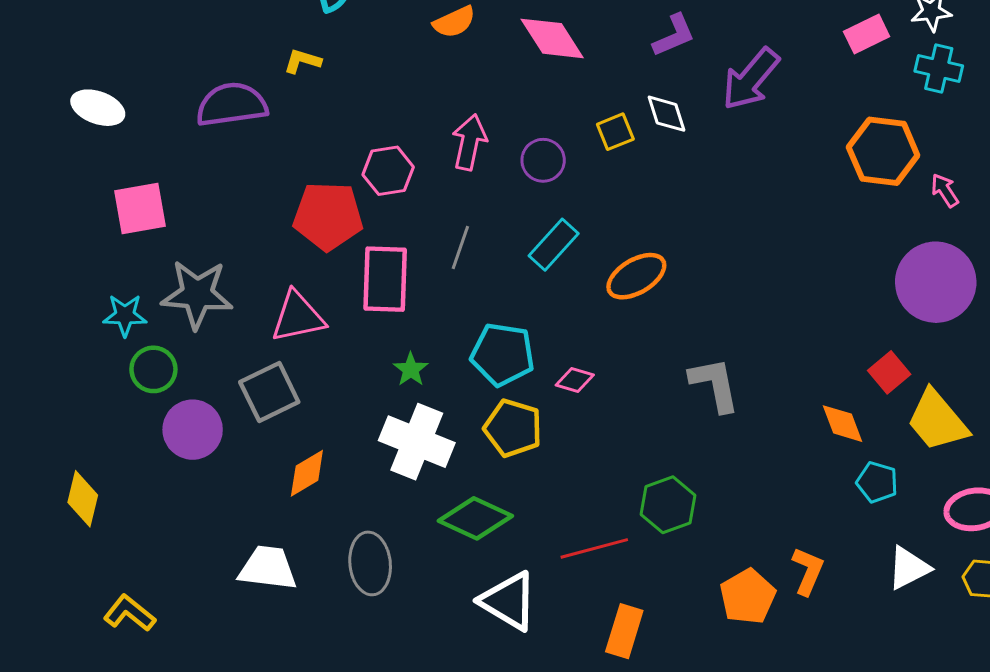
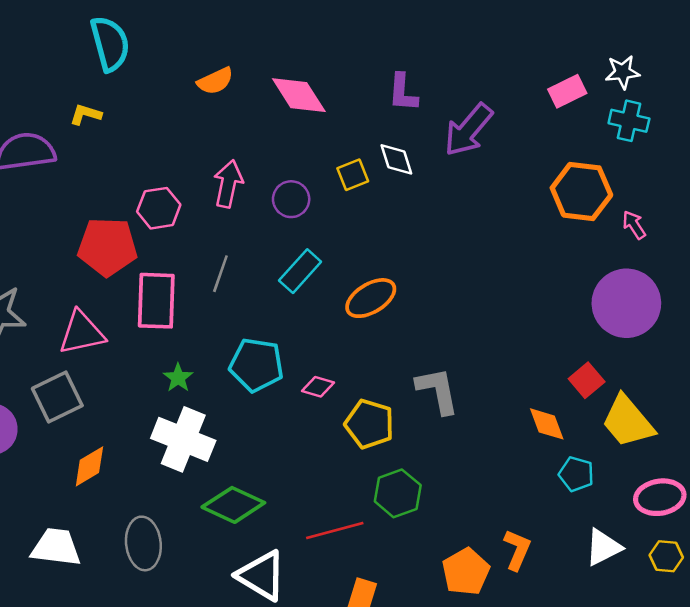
purple L-shape: (674, 35) -> (403, 93), turned 117
yellow pentagon: (513, 428) -> (369, 424), moved

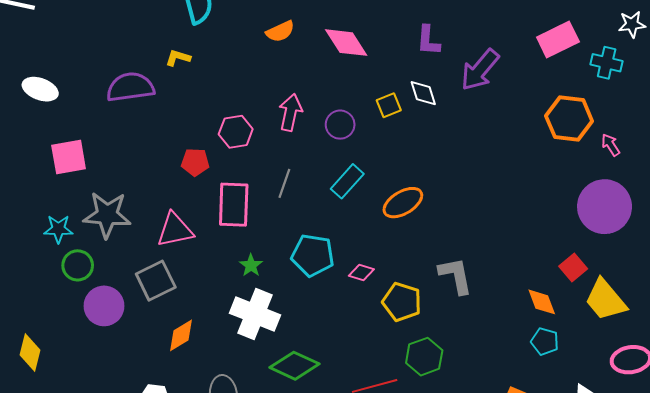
white star: (623, 72) -> (632, 24), moved
pink rectangle: (567, 91) -> (558, 39), size x1.4
red pentagon: (107, 247) -> (195, 162), size x0.6
cyan pentagon: (576, 474) -> (545, 341), moved

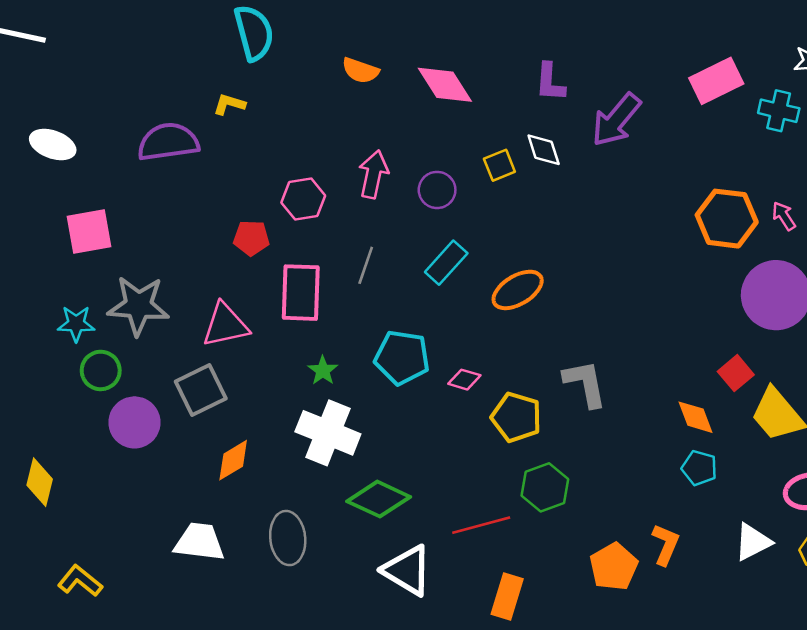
orange semicircle: (280, 31) -> (360, 70), turned 44
orange hexagon: (569, 119) -> (727, 219), moved

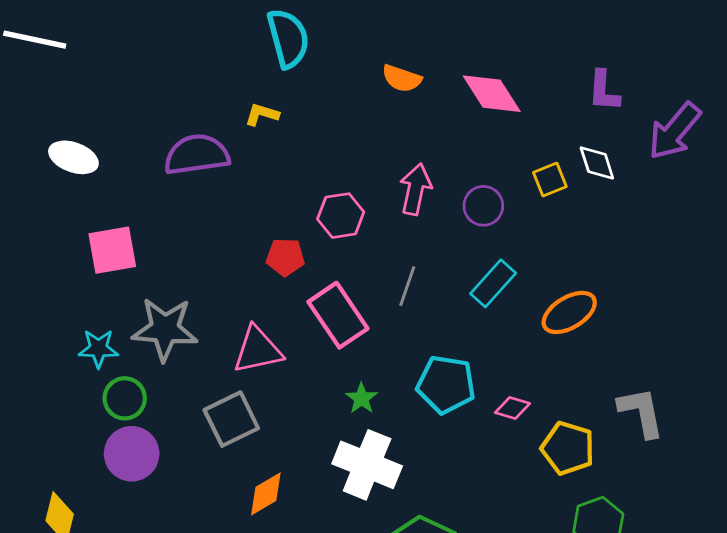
pink rectangle: (301, 293) -> (338, 315), turned -36
purple circle: (134, 422) -> (132, 454), moved

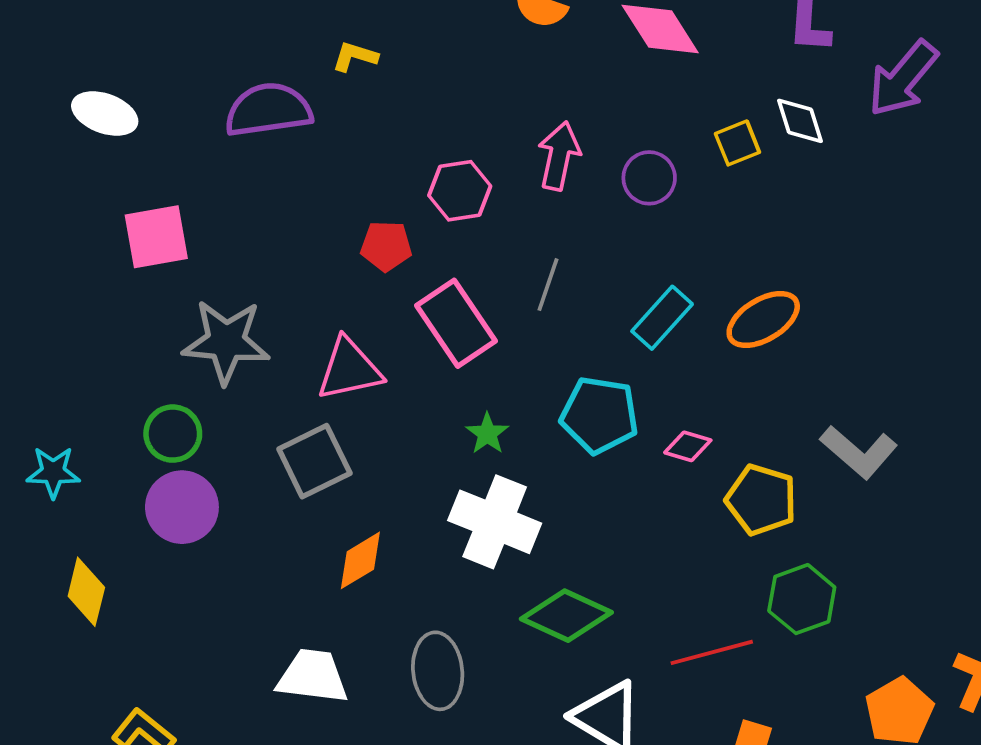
cyan rectangle: (493, 283) -> (662, 318), moved
cyan star: (98, 348) -> (53, 472), moved
gray L-shape: (641, 412) -> (859, 452), turned 142

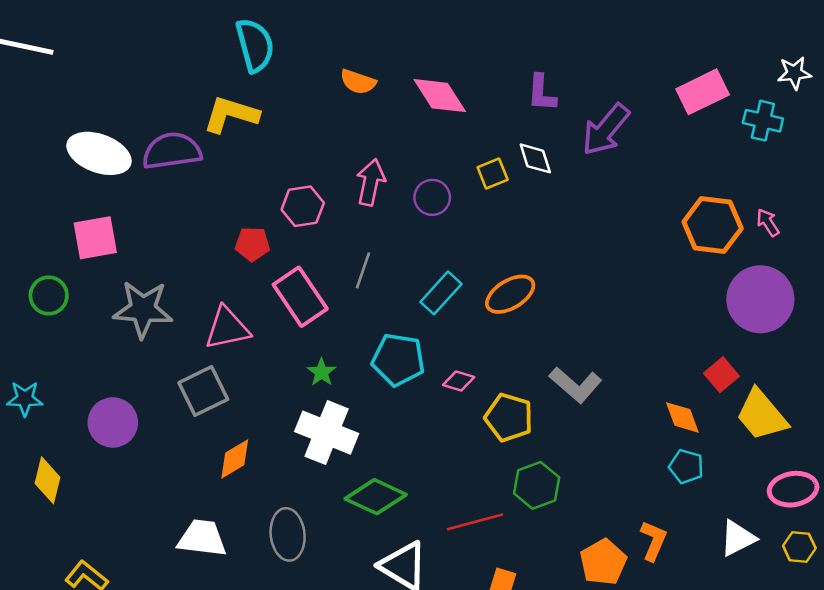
yellow L-shape: (355, 56) -> (231, 114), size x1.8
white ellipse: (105, 114) -> (99, 153), moved, size x1.4
green circle: (173, 434) -> (49, 295), moved

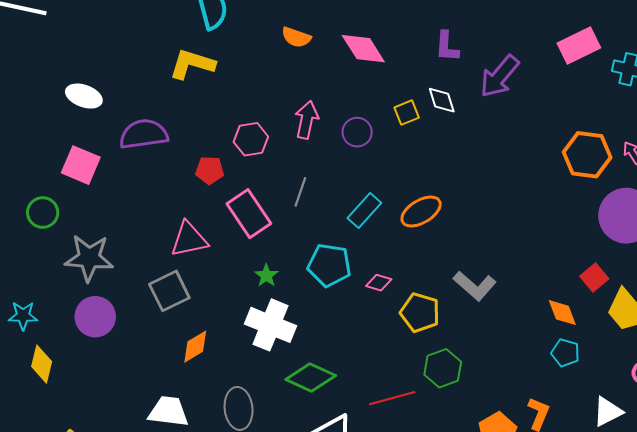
purple semicircle: (172, 151) -> (144, 134), moved
white ellipse: (99, 153) -> (84, 96), size x0.7
pink square: (95, 238) -> (81, 165), turned 33
gray star: (143, 309) -> (89, 258), moved
cyan star: (25, 399) -> (23, 316), moved

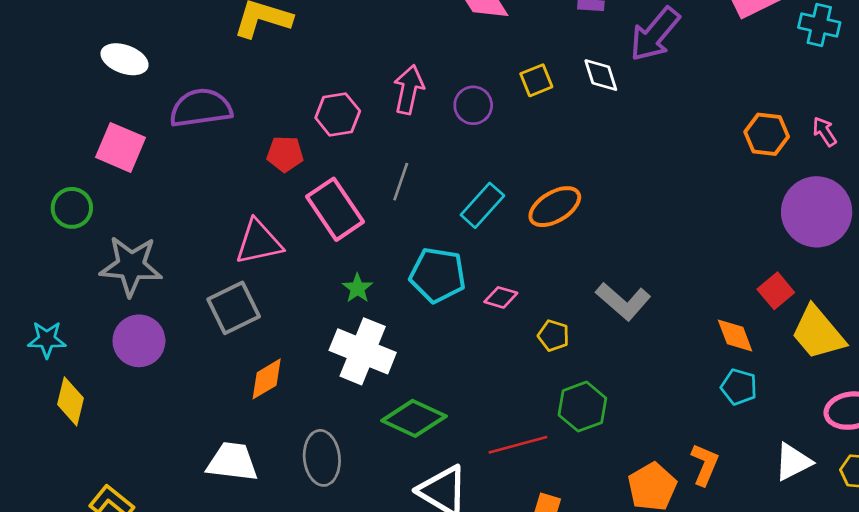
white diamond: (442, 100) -> (601, 75), moved
orange hexagon: (587, 155) -> (767, 134), size x0.7
yellow pentagon: (420, 313) -> (553, 336), size x0.6

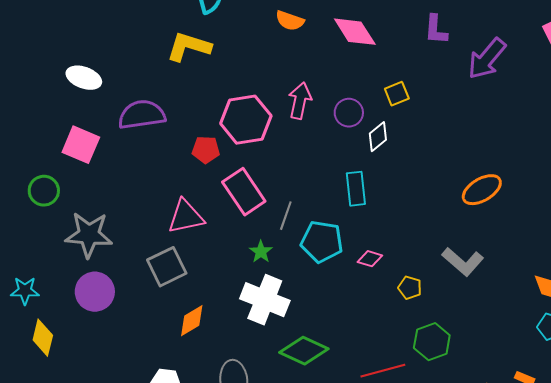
white diamond: (601, 75) -> (378, 137), moved, turned 68
pink hexagon: (338, 114) -> (246, 120), size x1.5
gray line: (401, 182) -> (286, 216), moved
cyan rectangle: (482, 205) -> (356, 189), turned -48
orange ellipse: (555, 207) -> (482, 190), moved

